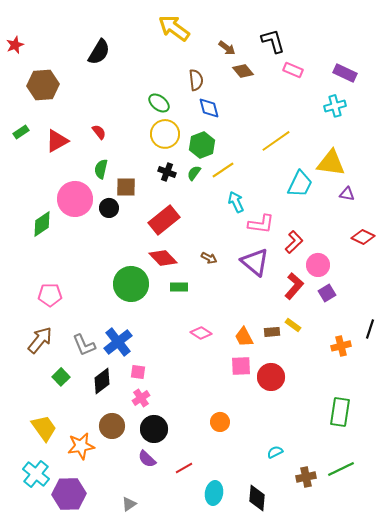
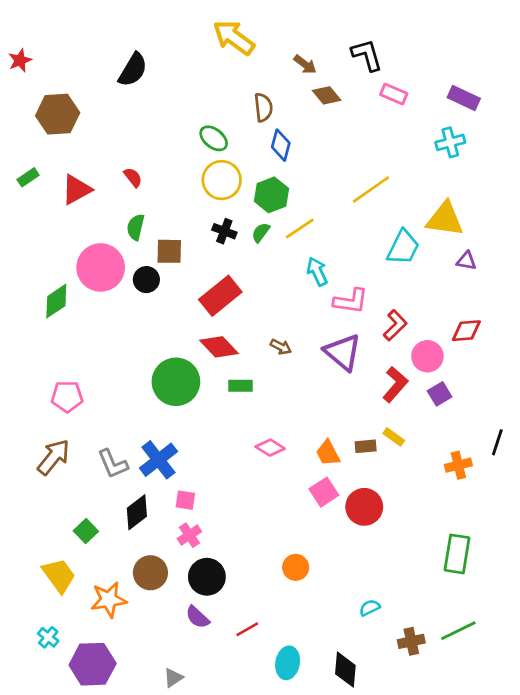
blue diamond: (209, 108) -> (281, 145), turned 30
red diamond: (363, 237) -> (466, 331), moved, turned -30
pink square: (241, 366) -> (324, 492), turned -30
green square: (61, 377) -> (86, 531), moved
cyan cross: (36, 474) -> (48, 637), size x0.6

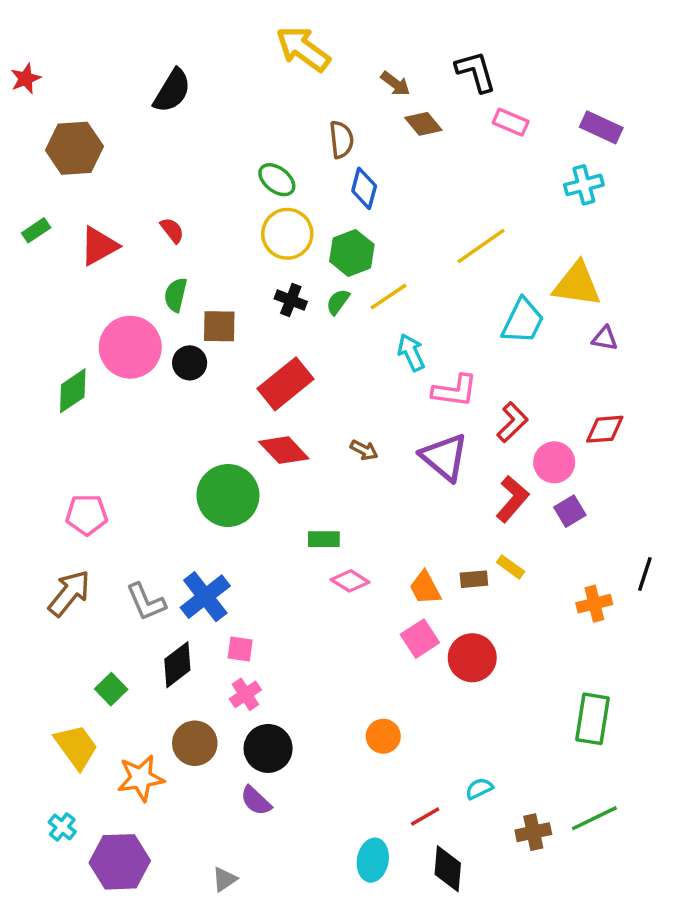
green rectangle: (241, 386) -> (324, 539), moved
red line: (247, 629) -> (425, 816), moved

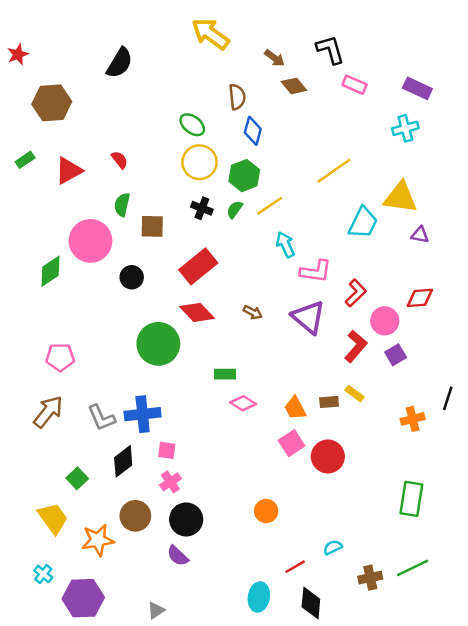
black circle: (190, 363) -> (132, 277), moved
blue cross: (205, 597) -> (143, 414), turned 32

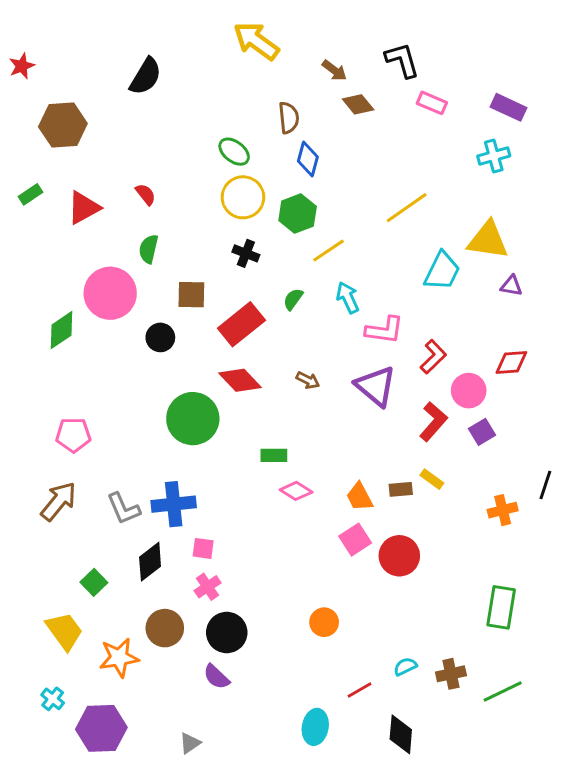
green semicircle: (235, 209) -> (293, 299), moved
brown square: (152, 226) -> (191, 295), moved
brown cross: (370, 578) -> (451, 674), moved
black diamond: (311, 603) -> (401, 734), moved

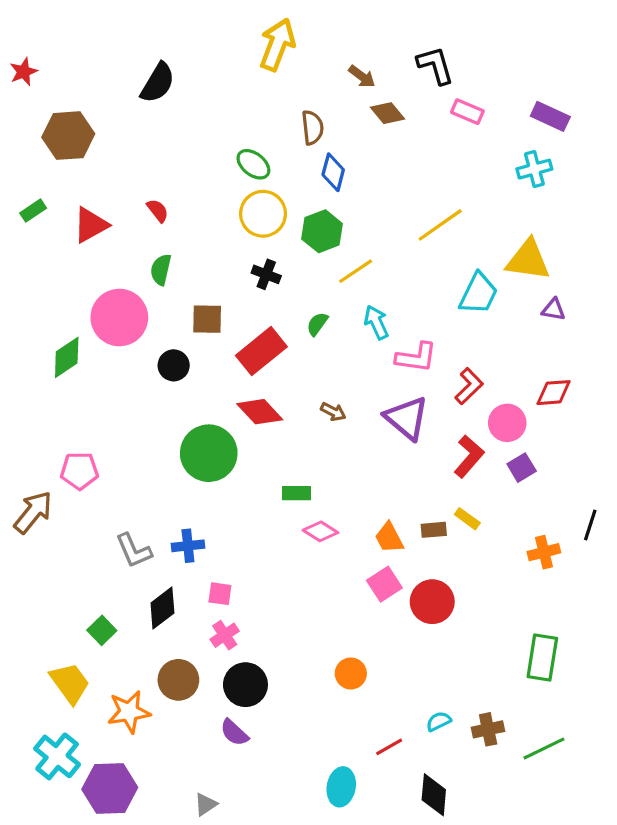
yellow arrow: (256, 41) -> (277, 45), turned 75
brown arrow: (59, 501) -> (33, 512), moved
blue cross: (174, 504) -> (188, 546), size x0.7
cyan cross: (53, 699) -> (57, 756), size x1.8

